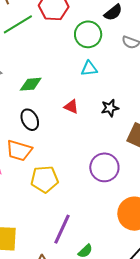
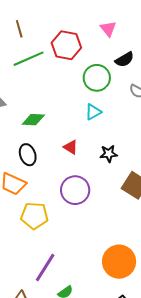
cyan triangle: (89, 69) -> (93, 112), turned -30
purple circle: (104, 167) -> (75, 190), moved

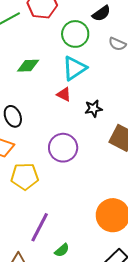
cyan triangle: (93, 112) -> (75, 68), size x1.5
green diamond: (33, 120) -> (28, 66), moved
red triangle: (71, 147) -> (64, 94), moved

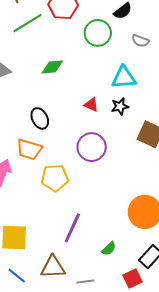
cyan triangle: (75, 68) -> (124, 78), moved, turned 32
red triangle: (64, 94) -> (91, 105), moved
green semicircle: (62, 250) -> (109, 249), moved

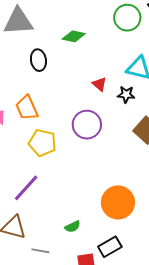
black ellipse: (40, 118) -> (38, 60), moved
orange trapezoid: (29, 149) -> (27, 108), turned 32
purple line: (72, 228) -> (26, 188), moved

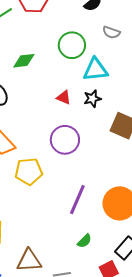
green circle: (127, 18) -> (72, 45), moved
purple line: (26, 188) -> (77, 200), moved

